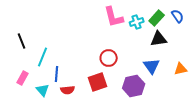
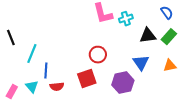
green rectangle: (157, 18) -> (169, 37), moved
pink rectangle: (23, 78) -> (12, 92), moved

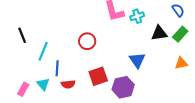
red circle: (98, 55) -> (87, 41), moved
blue triangle: (141, 63) -> (137, 60), moved
purple hexagon: (123, 83) -> (123, 87), moved

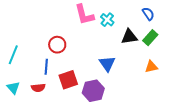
cyan cross: (137, 16) -> (107, 20), turned -32
blue line: (57, 68) -> (46, 67), moved

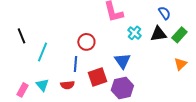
blue semicircle: (148, 14) -> (164, 13), moved
cyan cross: (107, 20) -> (134, 33), moved
blue triangle: (107, 64) -> (122, 61), moved
orange triangle: (151, 67) -> (180, 64), turned -32

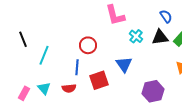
purple hexagon: (122, 88) -> (153, 91), moved

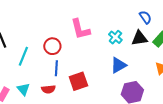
pink L-shape: (115, 15) -> (80, 29), moved
red circle: (88, 45) -> (52, 46), moved
blue triangle: (124, 64) -> (118, 65), moved, turned 36

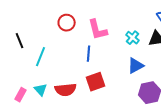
red circle: (52, 46) -> (67, 23), moved
blue line: (56, 68) -> (89, 54), moved
red semicircle: (48, 89) -> (66, 90), size x1.5

